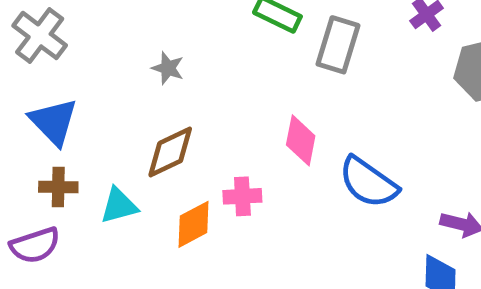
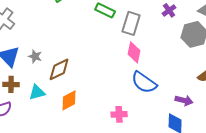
gray star: (168, 68) -> (35, 56), moved
pink diamond: (301, 140) -> (134, 52), moved
pink cross: (242, 196) -> (119, 114), moved

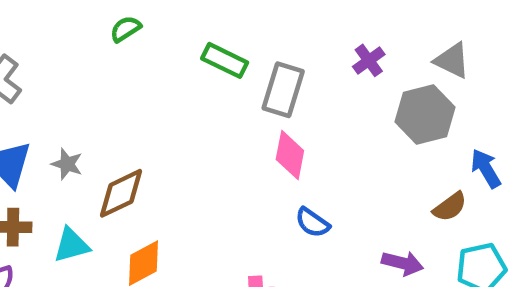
blue semicircle: (144, 82) -> (312, 223), size x0.6

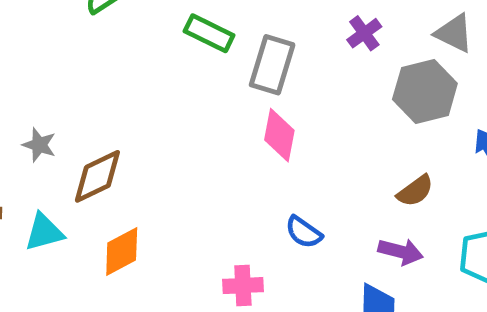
brown semicircle: (450, 207) -> (415, 191), moved
blue semicircle: (312, 223) -> (304, 232), moved

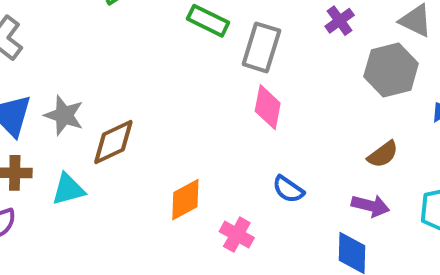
gray star: (39, 145) -> (64, 115), size x1.4
orange diamond: (122, 252) -> (185, 200), moved
pink cross: (243, 286) -> (237, 235), turned 32

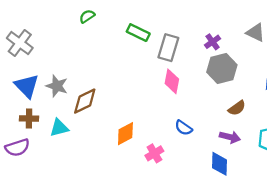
purple cross: (340, 21) -> (213, 42), moved
gray hexagon: (391, 70) -> (222, 69), moved
pink cross: (237, 235) -> (154, 153), turned 30

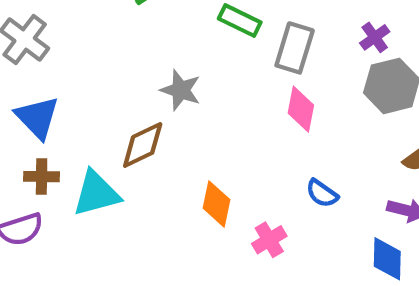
gray star: (57, 86) -> (181, 90), moved
cyan triangle: (59, 128) -> (96, 193), size x1.4
orange diamond: (125, 134) -> (217, 204), turned -50

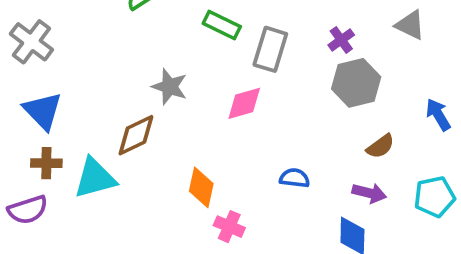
pink diamond: (301, 109) -> (244, 103), moved, turned 63
blue semicircle: (322, 193) -> (295, 178), turned 152
pink cross: (269, 240) -> (229, 227), moved, turned -36

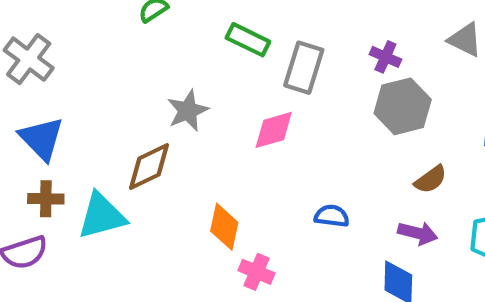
purple cross: (341, 40) -> (385, 57), turned -30
gray star: (170, 87) -> (188, 111), turned 30

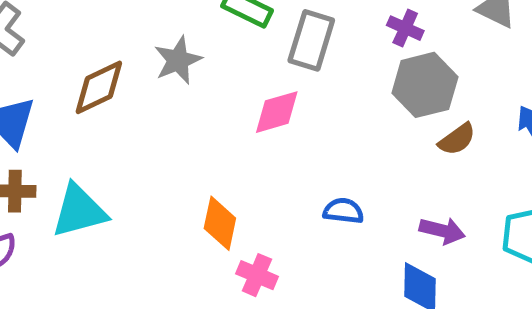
gray star: (188, 111) -> (178, 60), moved
brown diamond: (149, 167) -> (99, 87), moved
brown semicircle: (431, 179) -> (457, 139), moved

